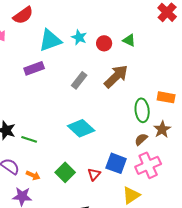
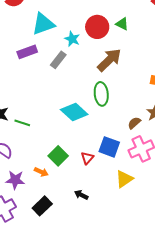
cyan star: (79, 37) -> (72, 39), moved
red circle: (104, 43) -> (97, 27), size x1.5
gray rectangle: (79, 80) -> (58, 60), moved
green ellipse: (142, 110) -> (101, 94), moved
orange arrow: (33, 175) -> (41, 172), moved

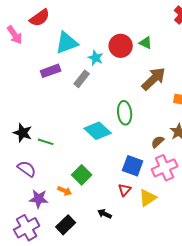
brown arrow: (109, 60) -> (154, 79), moved
red triangle: (87, 158) -> (125, 190), moved

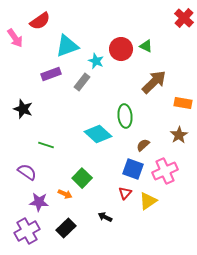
black star: (23, 133) -> (23, 109), moved
brown semicircle: (158, 142) -> (143, 145), moved

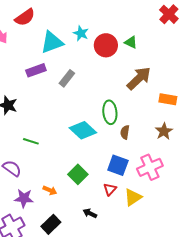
cyan star: (96, 61) -> (81, 33), moved
brown semicircle: (143, 145) -> (125, 132), moved, turned -40
green square: (82, 178) -> (78, 174), moved

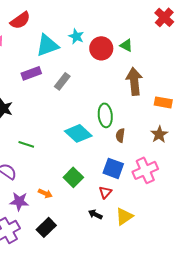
brown arrow: (139, 78) -> (134, 81), turned -52
yellow triangle: (133, 197) -> (124, 216), moved
black arrow: (90, 213) -> (95, 214), moved

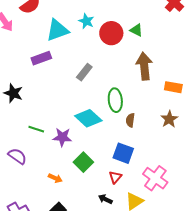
gray rectangle: (62, 81) -> (84, 72), moved
pink cross: (145, 170) -> (155, 178), moved, turned -30
purple star: (19, 201) -> (62, 137), moved

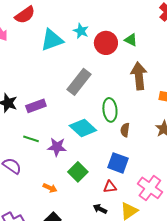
purple rectangle: (41, 58) -> (36, 106), moved
gray rectangle: (84, 72) -> (79, 82), size x1.5
red triangle: (115, 177) -> (110, 187), turned 40

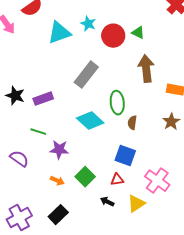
purple star: (57, 147) -> (59, 150), moved
green square: (78, 172) -> (85, 177), moved

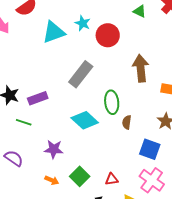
green triangle: (138, 33) -> (140, 11), moved
green line: (38, 132) -> (24, 122), moved
blue square: (125, 156) -> (150, 149), moved

